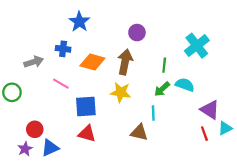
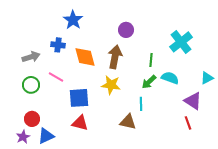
orange diamond: (92, 62) -> (85, 57), turned 60
green circle: (12, 92) -> (31, 85), moved
cyan triangle: (225, 128) -> (207, 78), moved

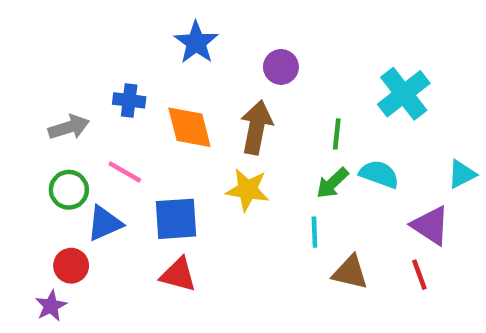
blue star: (73, 20) -> (196, 42), moved
brown triangle: (128, 122) -> (350, 272), moved
blue triangle: (46, 136) -> (105, 223), moved

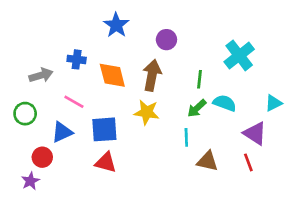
green circle: (69, 190) -> (25, 114), moved

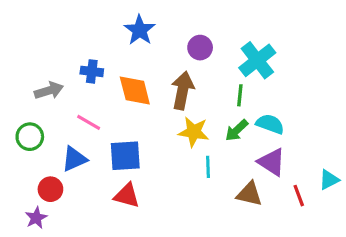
cyan cross: (239, 55) -> (257, 60), moved
cyan triangle: (273, 103) -> (329, 180), moved
yellow star: (147, 112) -> (194, 132), moved
purple triangle: (255, 133) -> (272, 162), moved
cyan line: (186, 137) -> (208, 167), moved

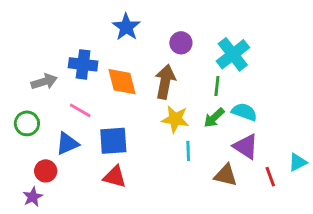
blue cross: (92, 71) -> (83, 64), size x1.4

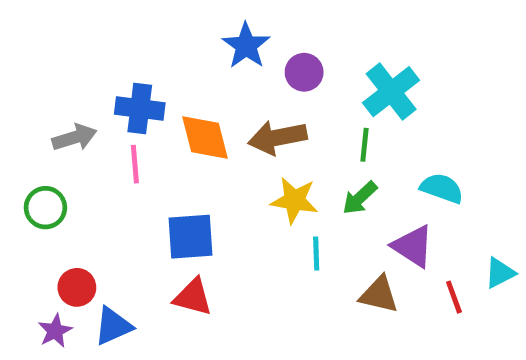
blue star: (126, 27) -> (246, 46), moved
brown arrow: (165, 82) -> (278, 138), turned -112
pink line: (80, 110) -> (135, 164), moved, turned 55
cyan semicircle: (244, 112) -> (442, 188), moved
blue triangle: (67, 144) -> (113, 326), moved

